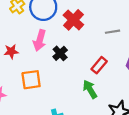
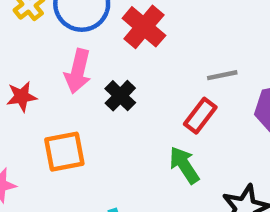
gray line: (112, 32) -> (222, 75), moved

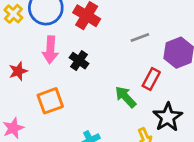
red rectangle: (200, 116) -> (151, 79), moved

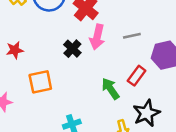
pink arrow: (50, 50) -> (97, 37), moved

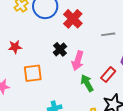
gray line: (132, 36) -> (108, 34), moved
pink arrow: (97, 37) -> (78, 61), moved

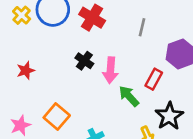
gray line: (108, 34) -> (142, 27), turned -56
orange square: (33, 73) -> (57, 116), moved, turned -30

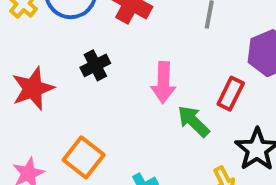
black cross: (84, 61) -> (95, 65), moved, turned 30
red star: (26, 70) -> (33, 89), size x1.5

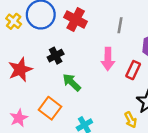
pink arrow: (163, 82) -> (108, 59), moved
green arrow: (193, 121) -> (72, 82), moved

